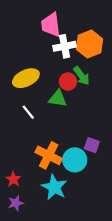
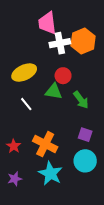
green arrow: (82, 76) -> (81, 100), moved
cyan circle: (75, 160) -> (85, 161), moved
red star: (13, 179) -> (14, 146), moved
purple star: (16, 203) -> (15, 179), moved

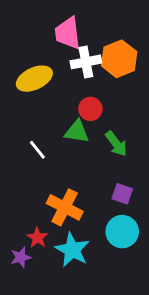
yellow ellipse: (24, 73) -> (34, 79), moved
red star: (14, 146) -> (37, 238), moved

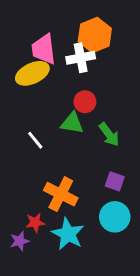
pink trapezoid: (68, 33) -> (44, 49), moved
orange hexagon: (119, 59) -> (95, 35), moved
red star: (37, 238) -> (35, 223), turned 30

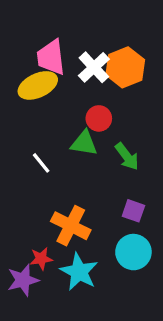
orange hexagon: (95, 35) -> (125, 67), moved
white cross: (81, 58) -> (94, 67), turned -32
purple star: (20, 241) -> (23, 280), size x1.4

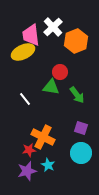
white cross: (94, 67) -> (53, 27), moved
red star: (41, 259) -> (29, 150), moved
cyan star: (79, 272) -> (48, 165), size x0.6
purple star: (23, 280) -> (27, 171), moved

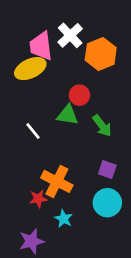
purple star: (27, 171) -> (32, 241), moved

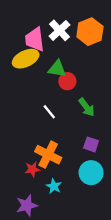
orange hexagon: (101, 54) -> (90, 32), moved
green triangle: (67, 115) -> (57, 69), moved
white line: (33, 131) -> (49, 112), moved

